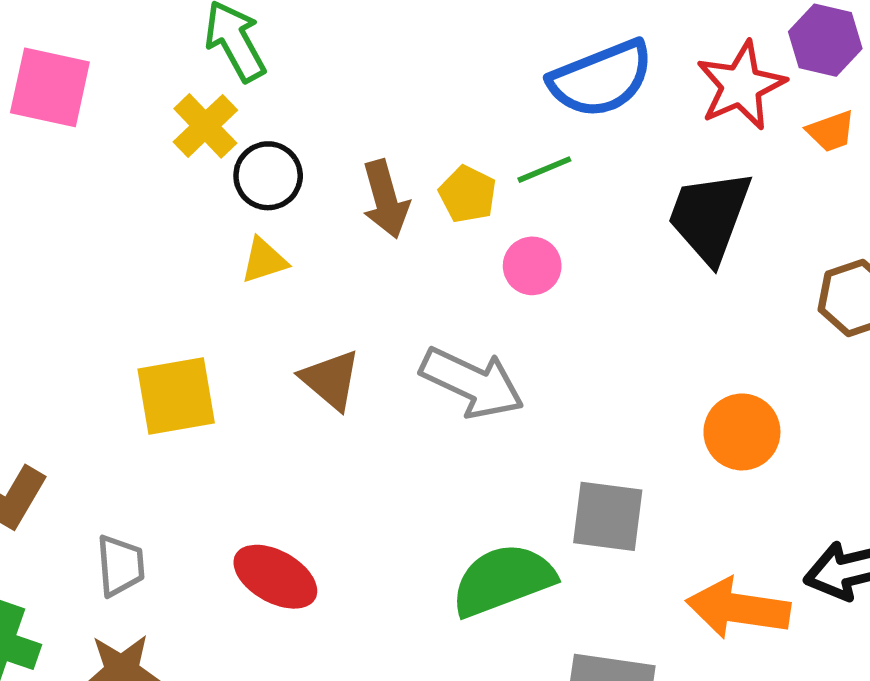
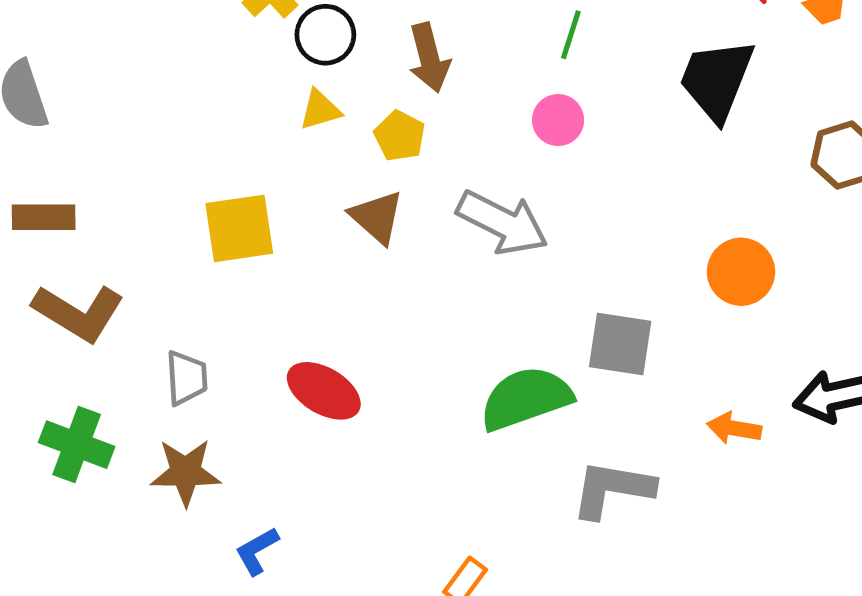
green line: (544, 170) -> (571, 35), turned -51
yellow pentagon: (468, 194) -> (400, 136), moved
orange arrow: (738, 608) -> (734, 428), size x0.6

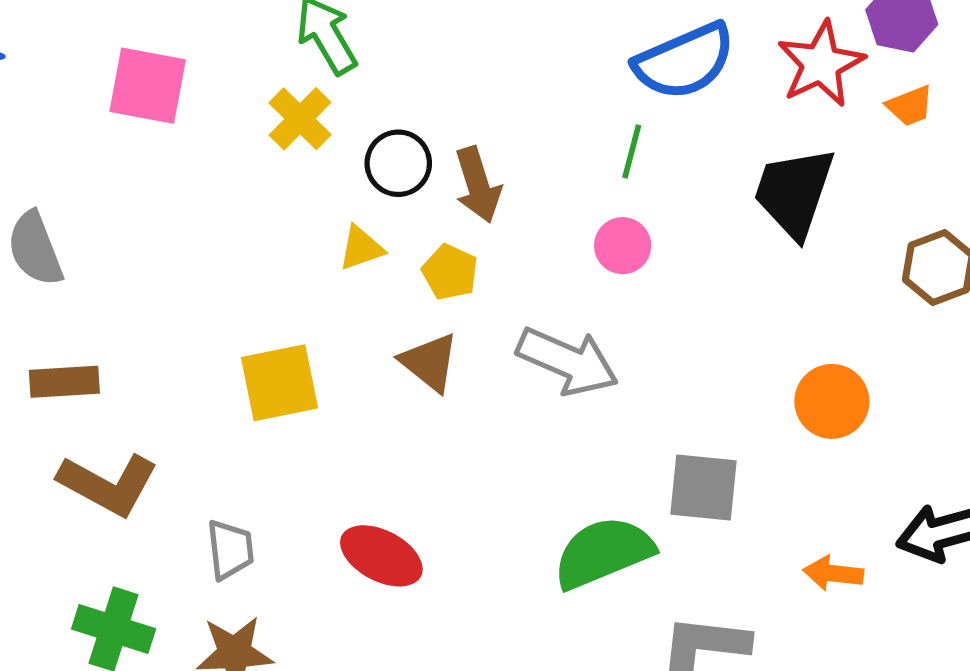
black circle: (325, 35) -> (398, 163), moved

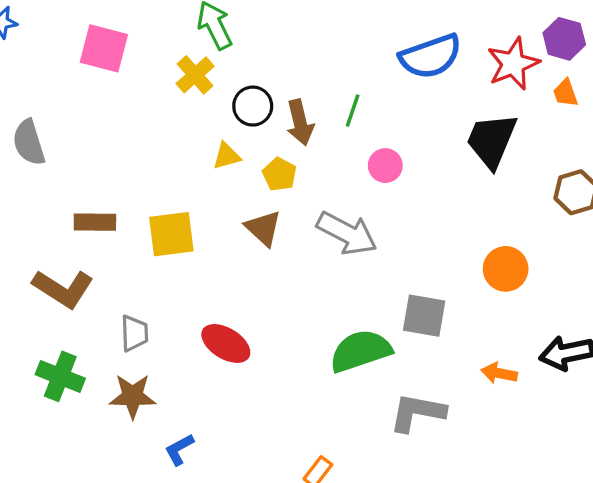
orange trapezoid: (910, 106) -> (565, 93), turned 88
green line: (632, 151) -> (353, 111), moved
brown rectangle: (64, 382) -> (95, 222), moved

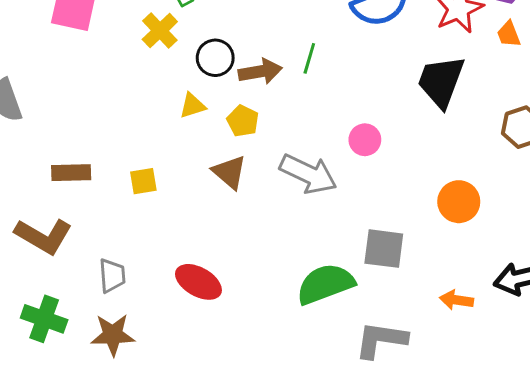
brown arrow: (300, 122) -> (260, 72), turned -84
pink circle: (385, 166) -> (365, 140), moved
yellow square: (171, 234) -> (143, 181), size x0.6

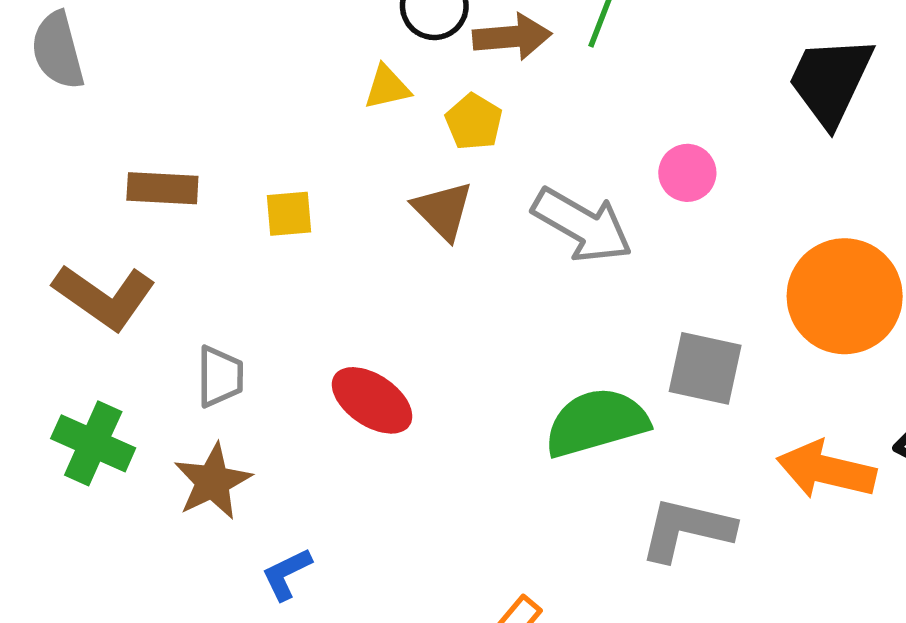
orange circle: (459, 202) -> (845, 296), size x1.5
orange arrow: (456, 300) -> (826, 470), size x1.6
brown star: (113, 335) -> (213, 482), turned -30

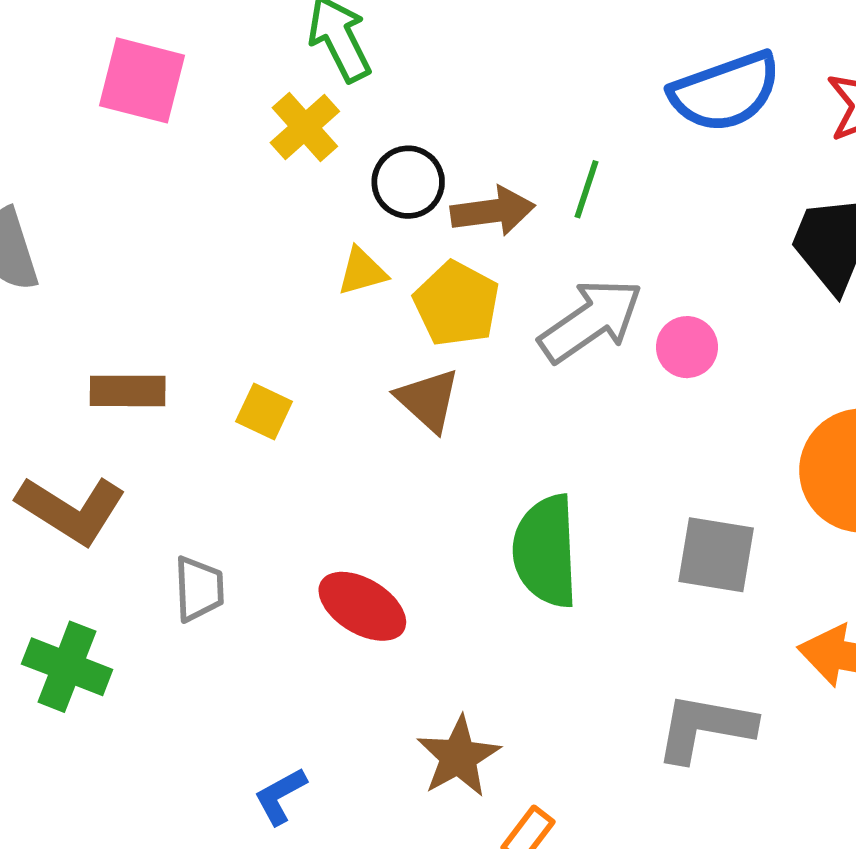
yellow pentagon: (474, 122) -> (456, 304), size x1.4
yellow square: (289, 214) -> (264, 412), turned 33
gray arrow: (582, 225) -> (591, 321), moved, turned -62
green semicircle: (596, 422) -> (546, 551), moved, turned -74
brown star: (213, 482) -> (458, 757), moved

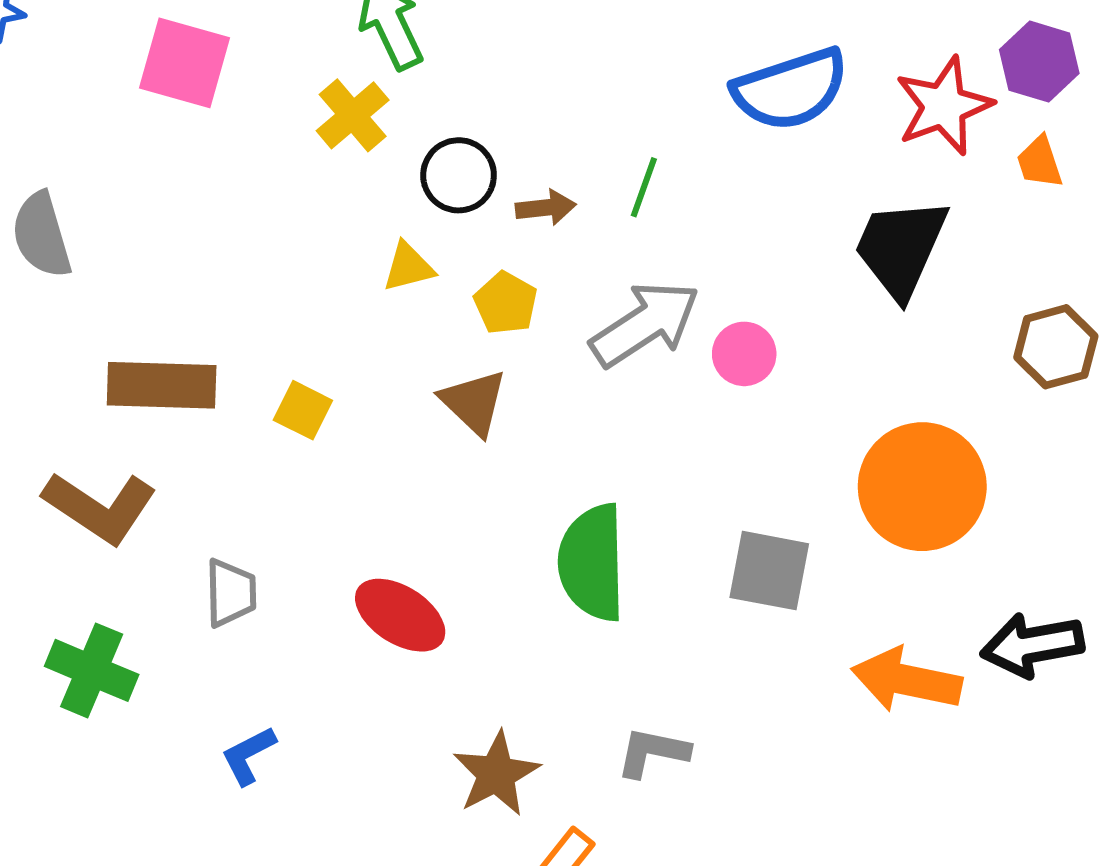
brown arrow: (493, 211) -> (546, 208), size x0.7
yellow pentagon: (456, 304) -> (506, 303), size x0.7
brown rectangle: (128, 391) -> (162, 385), size x1.4
gray L-shape: (705, 728) -> (653, 752), moved, size x0.7
blue L-shape: (280, 796) -> (248, 755), moved

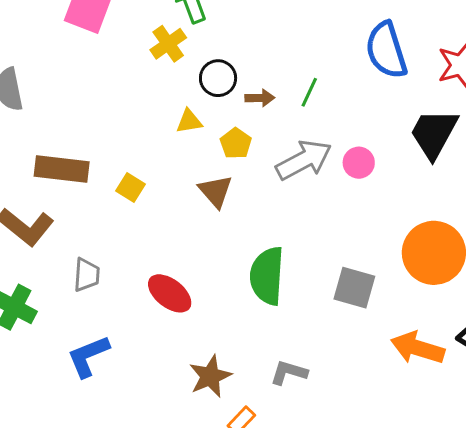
blue semicircle: (790, 89) -> (386, 50), turned 86
pink circle: (744, 354) -> (359, 163), moved
blue L-shape: (248, 755) -> (88, 356), size x1.5

